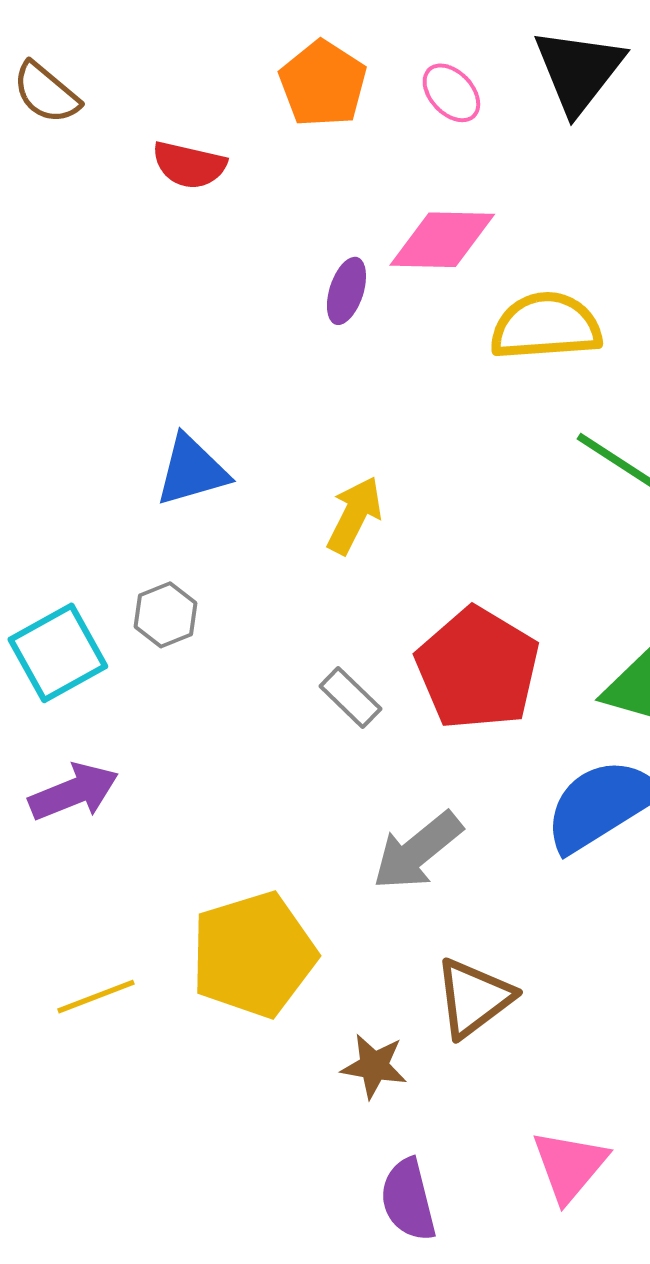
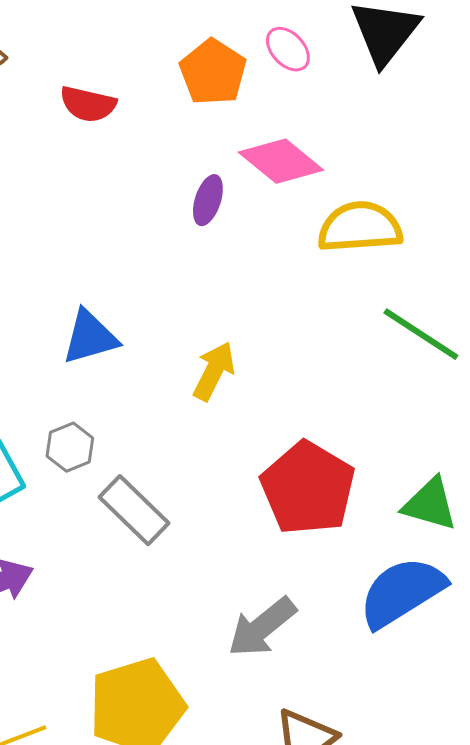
orange pentagon: (323, 84) -> (213, 72), moved
pink diamond: (442, 240) -> (281, 161), turned 38
gray rectangle: (350, 697) -> (134, 510), moved, size x1.5

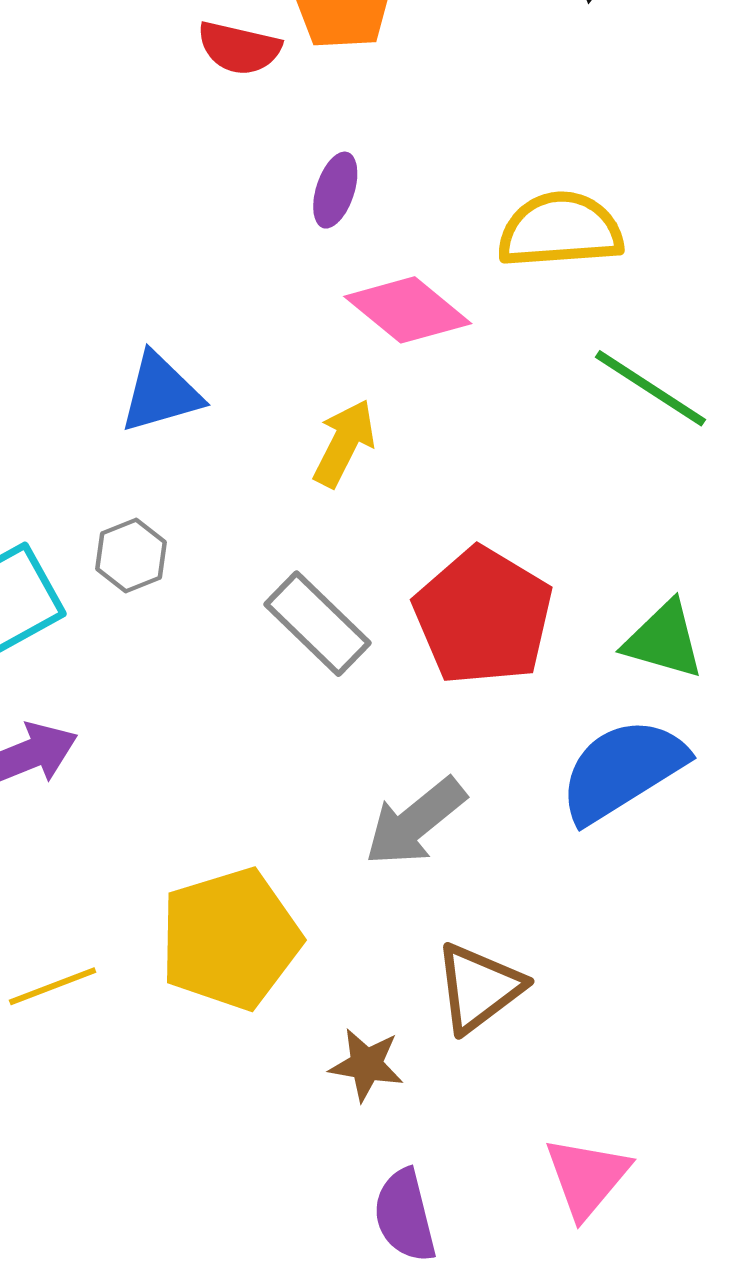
red semicircle: (88, 104) -> (239, 48), moved
pink diamond: (281, 161) -> (408, 310), moved
gray rectangle: (134, 510) -> (318, 624), moved

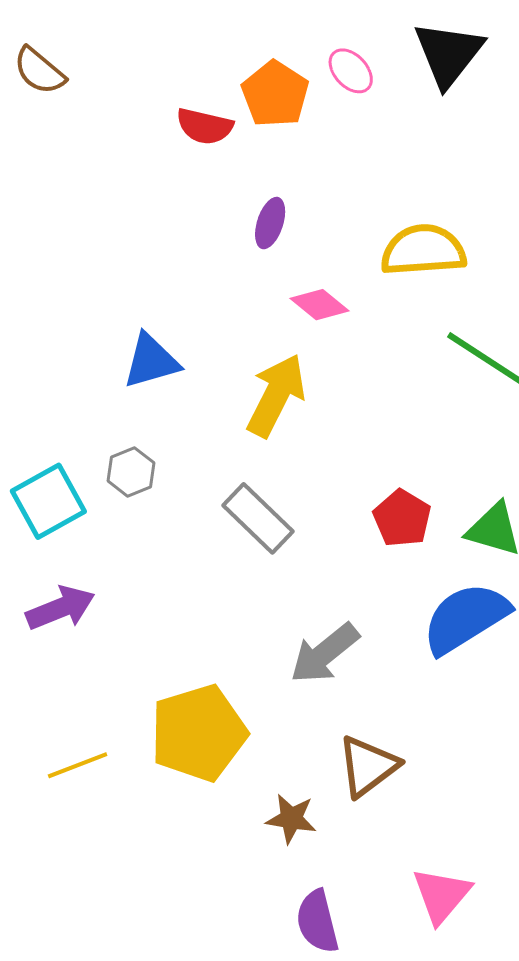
pink diamond: (408, 310) -> (319, 305), size x0.7
yellow arrow: (344, 443) -> (276, 395), size x1.4
red pentagon: (483, 616) -> (402, 518), moved, size x0.6

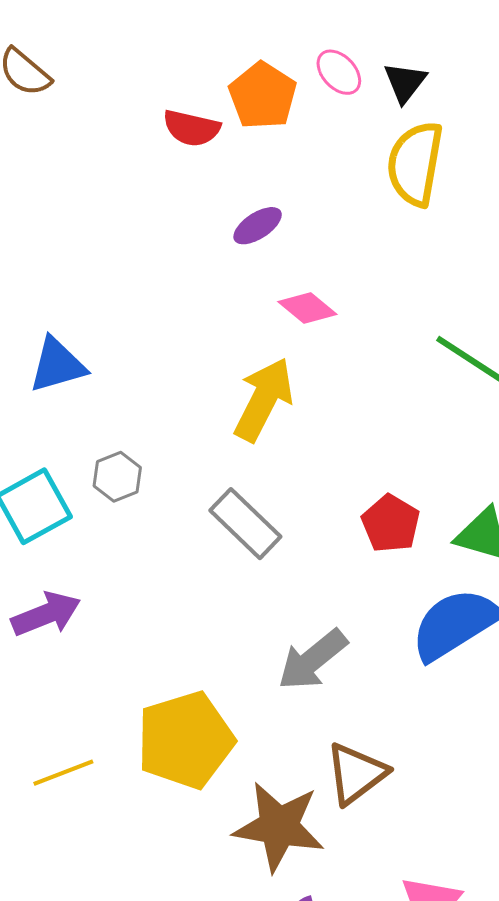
black triangle: (448, 54) -> (405, 82), moved, size x0.6
purple ellipse: (270, 223) -> (258, 226), turned 39
yellow semicircle: (423, 250) -> (415, 164), moved, turned -76
blue triangle: (151, 361) -> (57, 365), moved
brown star: (291, 819) -> (279, 826), size x1.8

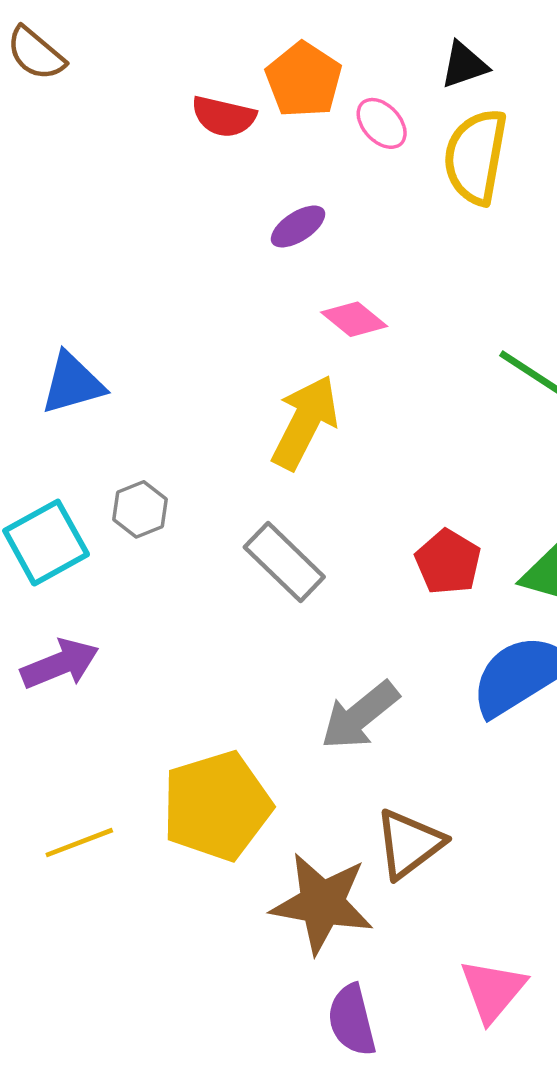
pink ellipse: (339, 72) -> (382, 123), moved
black triangle: (405, 82) -> (464, 65), turned 33

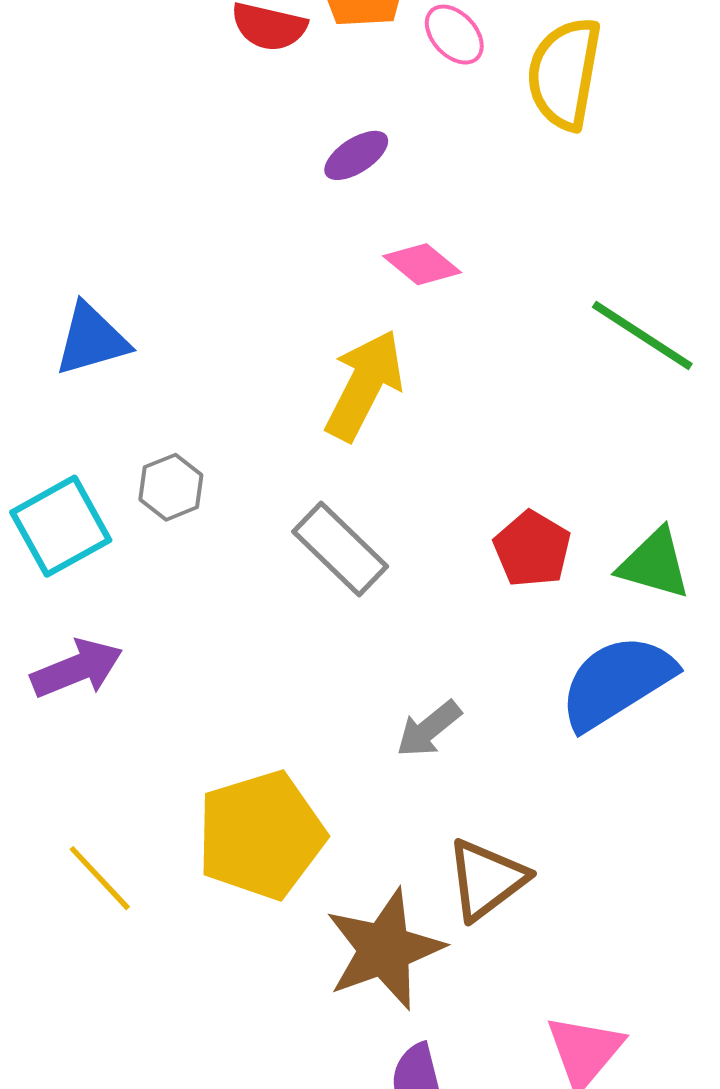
gray arrow: (360, 715) -> (429, 729), size x0.7
yellow line: (79, 843) -> (100, 878), turned 68
brown star: (322, 903) -> (384, 949), turned -30

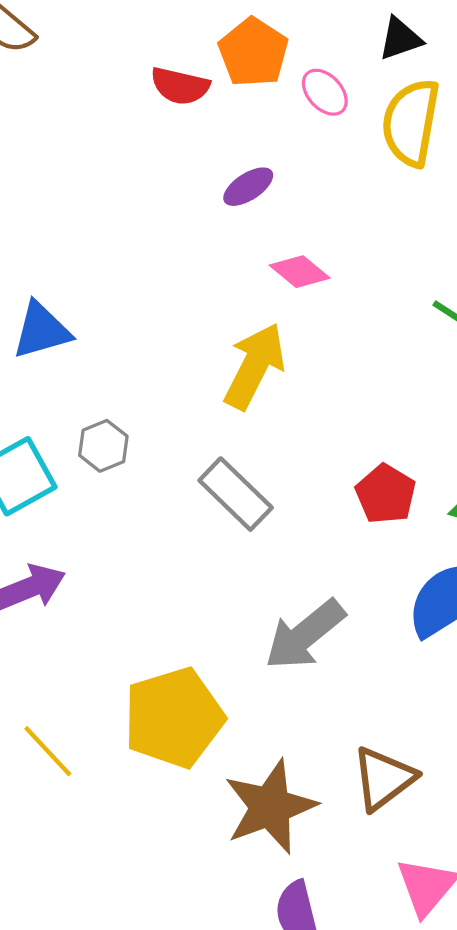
gray arrow: (429, 729) -> (305, 635), size x1.6
brown triangle: (487, 879) -> (384, 778), moved

